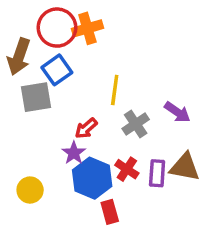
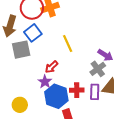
yellow line: (115, 90) -> (68, 43), turned -30
gray cross: (136, 124) -> (98, 69), moved
red cross: (127, 169) -> (77, 90), turned -32

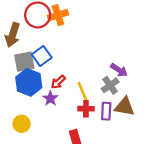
blue square: (33, 33) -> (42, 56), moved
yellow line: (68, 43) -> (83, 91), moved
blue hexagon: (56, 96) -> (29, 82), moved

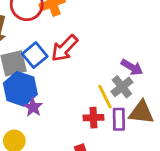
red arrow: (58, 82) -> (64, 48), moved, size x1.5
yellow line: (83, 91) -> (105, 97), moved
purple star: (50, 98) -> (33, 107), moved

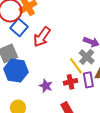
blue square: (35, 55) -> (19, 27), moved
purple star: (33, 107) -> (46, 86), moved

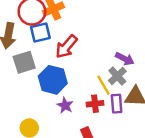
blue square: (19, 27) -> (40, 33), turned 30
blue hexagon: (16, 70) -> (53, 80), moved

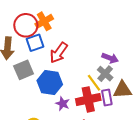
red cross: (95, 104) -> (88, 99), size x1.6

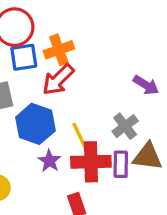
orange cross: (44, 21) -> (59, 50), moved
purple arrow: (110, 58) -> (146, 85), moved
yellow line: (94, 83) -> (80, 137), moved

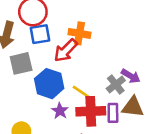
orange cross: (59, 50) -> (79, 33), moved, turned 30
purple arrow: (146, 85) -> (131, 76), moved
yellow line: (80, 137) -> (82, 93), turned -30

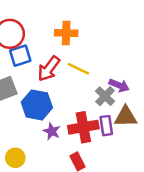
orange cross: (79, 33) -> (66, 33), moved
yellow line: (82, 93) -> (78, 69), moved

